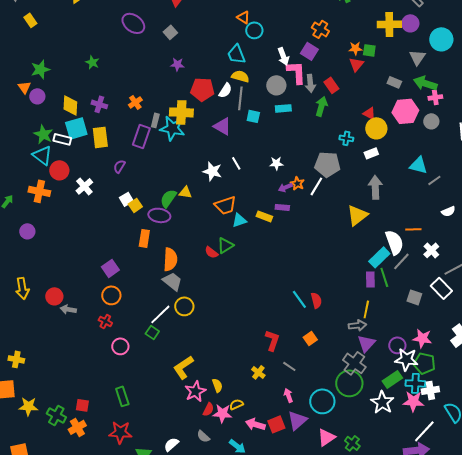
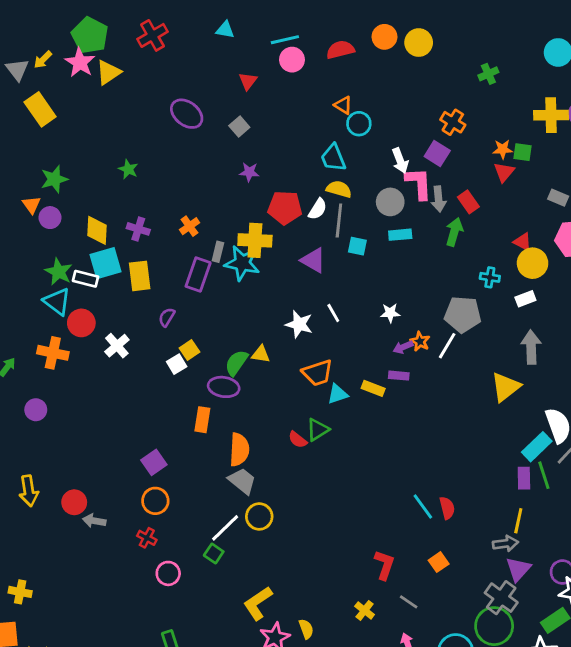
yellow rectangle: (30, 20) -> (40, 109), size x1.6
yellow square: (135, 205) -> (189, 350), moved

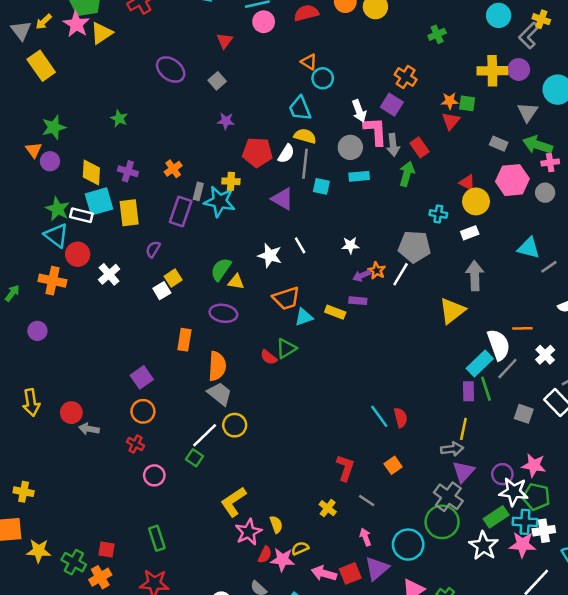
yellow cross: (255, 240) -> (231, 181), size x0.6
green semicircle: (236, 363) -> (221, 269), moved
purple ellipse: (224, 387) -> (223, 313), moved

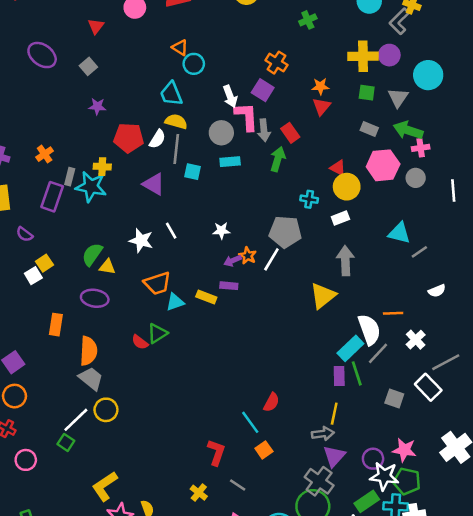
green square: (467, 103) -> (367, 93), moved
purple semicircle: (153, 249) -> (25, 234), turned -84
cyan line: (379, 416) -> (250, 422), moved
red semicircle: (401, 418) -> (271, 402), turned 42

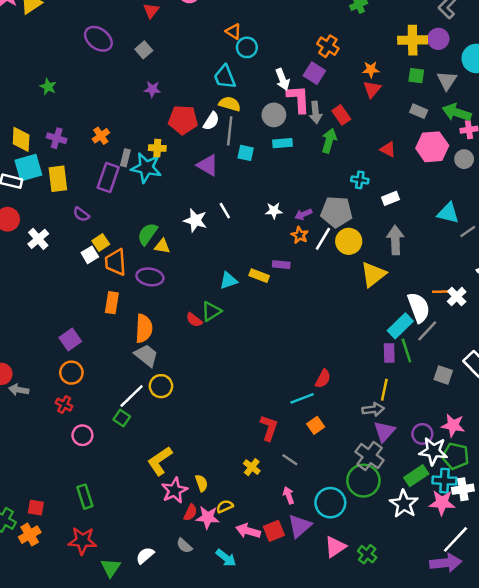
yellow circle: (347, 187) -> (349, 241), moved
purple arrow: (233, 261) -> (303, 214), moved
orange trapezoid: (157, 283) -> (116, 262), moved, turned 104
white cross: (416, 340) -> (457, 297), moved
cyan line: (250, 422) -> (302, 398), turned -75

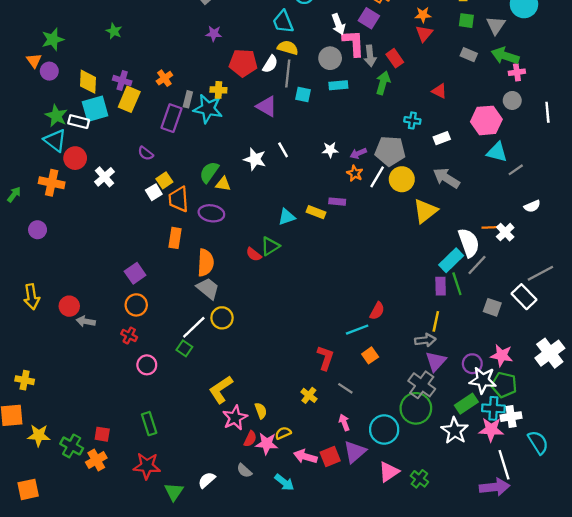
pink hexagon: (432, 147) -> (486, 120), moved
yellow rectangle: (58, 179) -> (129, 99), moved, turned 30
gray arrow: (395, 240) -> (446, 178), turned -56
white line: (455, 539) -> (504, 465), turned -60

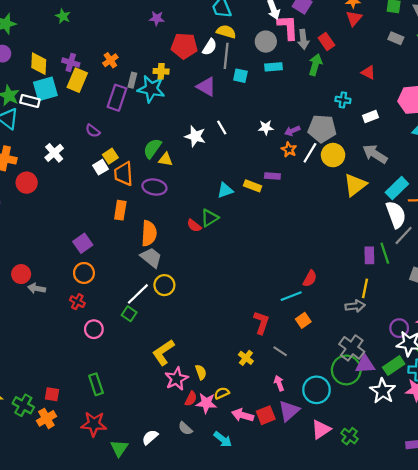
red circle: (75, 158) -> (27, 183), moved
cyan rectangle: (451, 260) -> (397, 188), moved
purple triangle: (436, 361) -> (365, 364), moved, turned 45

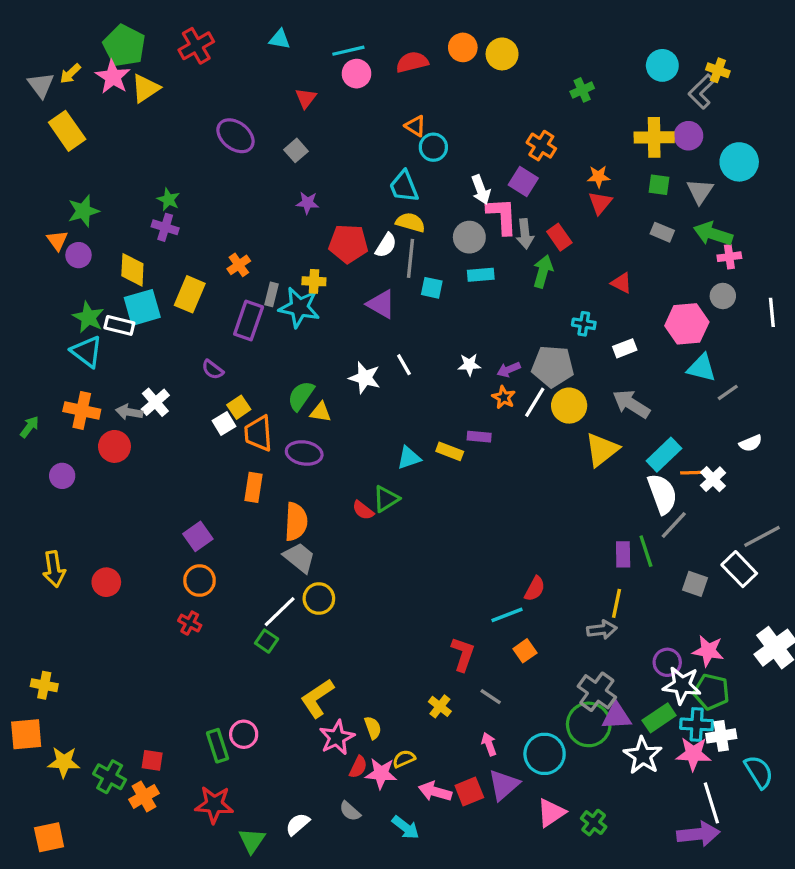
purple cross: (71, 62) -> (165, 227), moved
gray arrow: (37, 288) -> (129, 412), moved
pink circle: (94, 329) -> (244, 734), moved

